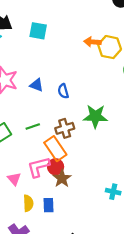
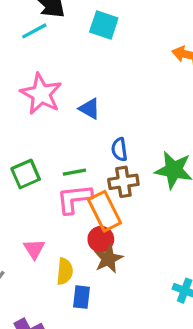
blue semicircle: (63, 91) -> (119, 149), moved
pink L-shape: (39, 167) -> (74, 199), moved
yellow semicircle: (28, 203) -> (65, 271), moved

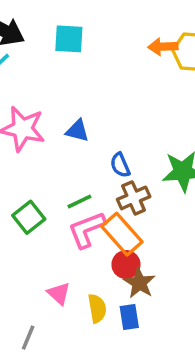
blue rectangle: (81, 297) -> (129, 317), moved

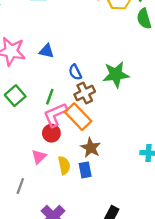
green line: (79, 201) -> (50, 97), turned -42
green square: (29, 217) -> (15, 96), moved
red circle: (126, 265) -> (51, 133), moved
pink triangle: (59, 293) -> (39, 157), turned 35

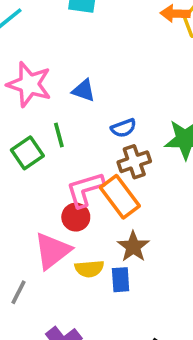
blue semicircle: (75, 72) -> (123, 128), turned -91
green line: (50, 97) -> (59, 135), moved, turned -42
pink triangle: (39, 157) -> (52, 251), size x1.6
yellow semicircle: (64, 165) -> (89, 269), turned 90

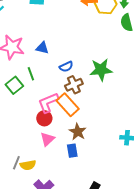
pink triangle: (52, 251) -> (47, 139), moved, size x0.7
yellow semicircle: (89, 269) -> (28, 165), moved

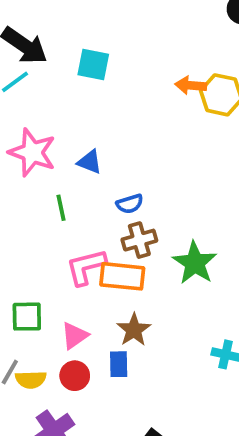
green star: (101, 70) -> (195, 263), moved, turned 30
green square: (14, 85) -> (27, 317), moved, turned 30
orange rectangle: (68, 105) -> (122, 276), turned -50
red circle: (44, 118) -> (75, 376), moved

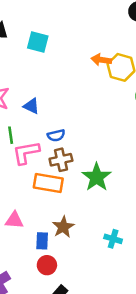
pink L-shape: (86, 267) -> (26, 153), moved
brown star: (134, 330) -> (63, 227), moved
pink triangle: (75, 336) -> (14, 220), turned 36
red circle: (75, 376) -> (47, 265), moved

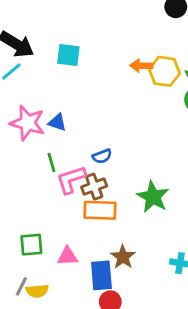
blue triangle: (31, 106) -> (57, 122), moved
brown cross: (61, 160) -> (94, 187), moved
blue rectangle: (42, 241) -> (101, 275), size x1.5

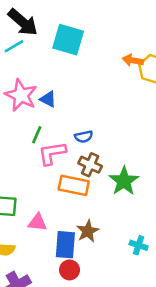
cyan square: (68, 55) -> (68, 40), size x1.4
green line: (51, 162) -> (37, 135), turned 30
brown cross: (94, 187) -> (90, 165), moved, turned 35

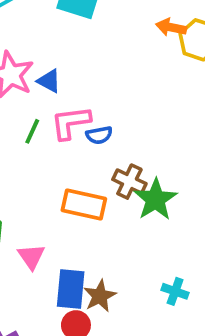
pink L-shape: (52, 153) -> (71, 123), moved
brown cross: (90, 165) -> (129, 182), moved
pink triangle: (37, 222) -> (31, 257), turned 48
brown star: (88, 231) -> (100, 296), moved

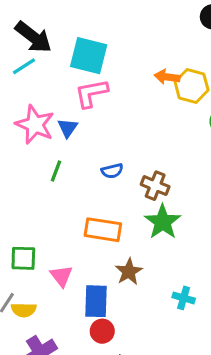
blue triangle: (49, 81) -> (68, 128), turned 40
pink L-shape: (71, 123) -> (91, 93), moved
brown cross: (129, 182) -> (155, 186), moved
brown star: (100, 296) -> (129, 272), moved

